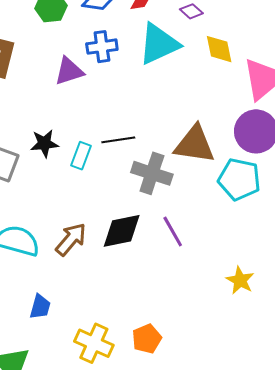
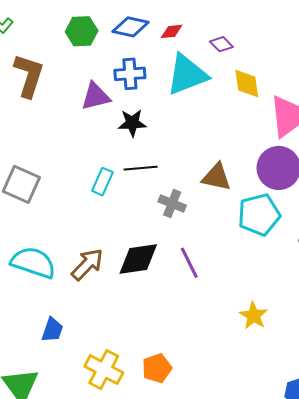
black star: (44, 143) -> (132, 123), moved
brown triangle: (195, 144) -> (216, 177), size x0.7
gray cross: (152, 173) -> (172, 203), size x0.7
cyan pentagon: (239, 179) -> (259, 215), turned -30

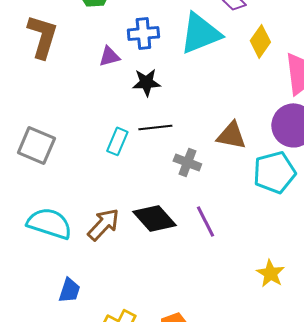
yellow diamond: (247, 84) -> (260, 41), turned 44
purple triangle: (96, 96) -> (109, 56), size x0.7
black diamond: (138, 259) -> (154, 218), turned 57

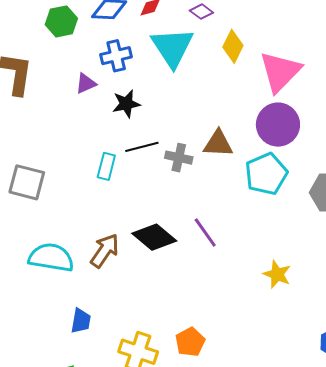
cyan triangle: (200, 33) -> (172, 47), turned -33
gray cross: (187, 162) -> (179, 158), moved

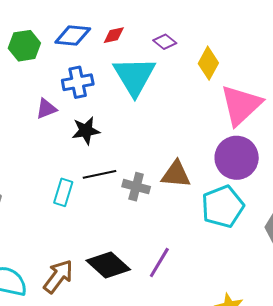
yellow diamond: (233, 46) -> (208, 63), moved
purple line: (205, 232) -> (159, 263), turned 64

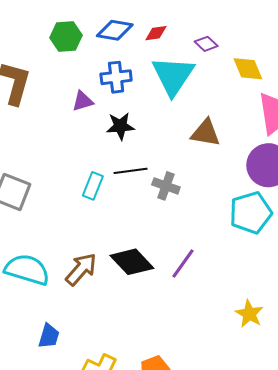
yellow diamond: (208, 63) -> (248, 69), turned -56
brown triangle: (176, 174) -> (206, 133), moved

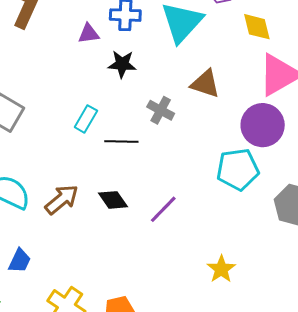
black line: (131, 171) -> (121, 142), moved
gray cross: (166, 186) -> (161, 110), moved
black diamond: (132, 262) -> (113, 200), size x0.7

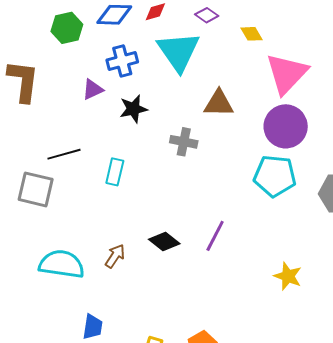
yellow diamond: (257, 27) -> (252, 34), size x0.7
black line: (121, 142) -> (64, 154), moved
cyan pentagon: (238, 169) -> (275, 176), turned 30
brown arrow: (62, 200) -> (115, 256), size x0.7

